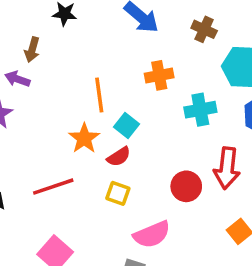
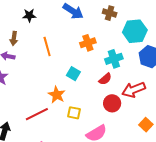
orange line: (99, 95) -> (47, 47), moved
orange star: (84, 138) -> (57, 95), moved
red semicircle: (119, 157) -> (105, 79), moved
red arrow: (227, 168) -> (134, 90), turned 70

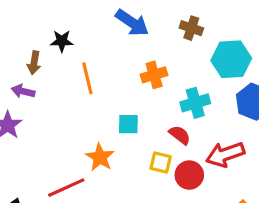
black star: (29, 15) -> (62, 41), moved
cyan square: (73, 74) -> (128, 124), turned -32
red semicircle: (105, 79) -> (180, 135), turned -104
yellow square: (74, 113) -> (161, 162), moved

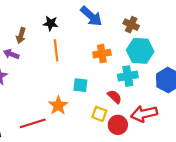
black star: (62, 41) -> (51, 23), moved
cyan hexagon: (231, 59) -> (140, 51), moved

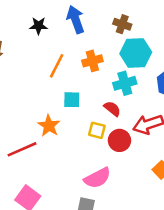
blue arrow: (91, 16) -> (76, 19), turned -145
black star: (51, 23) -> (39, 26), moved
orange line: (56, 50) -> (57, 66), moved, turned 40

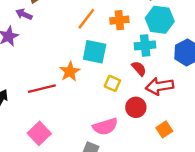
cyan square: (72, 100) -> (95, 52), size x1.5
red semicircle: (112, 109) -> (139, 69), moved
red circle: (119, 140) -> (136, 107), moved

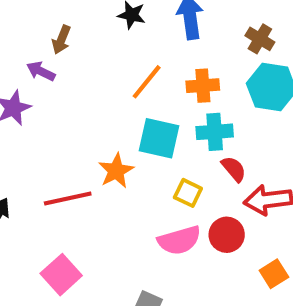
cyan cross: (145, 45) -> (215, 132), moved
pink semicircle: (105, 127) -> (179, 240), moved

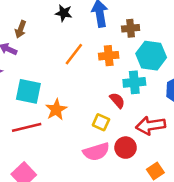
brown cross: (260, 39) -> (131, 28), moved, turned -35
cyan cross: (215, 132) -> (134, 82), moved
cyan square: (159, 138) -> (28, 91), moved
red semicircle: (234, 169) -> (117, 100), moved

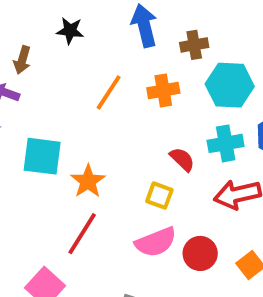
black star: (64, 13) -> (70, 31), moved
cyan cross: (134, 82) -> (226, 143), moved
red line: (27, 127) -> (82, 234), moved, turned -40
red circle: (126, 148) -> (200, 253), moved

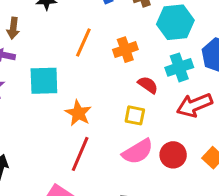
orange cross: (163, 91) -> (125, 50), moved
cyan square: (42, 156) -> (44, 81), moved

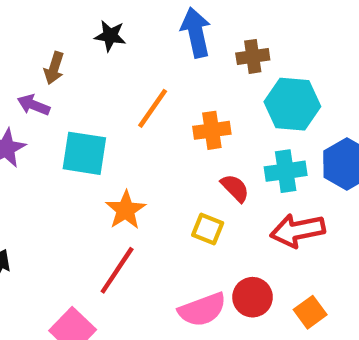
pink semicircle: (138, 152) -> (202, 310), moved

